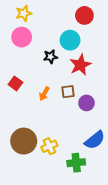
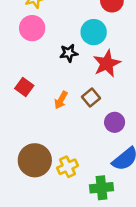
brown square: (68, 92) -> (91, 97), turned -32
purple circle: (86, 103) -> (115, 122), moved

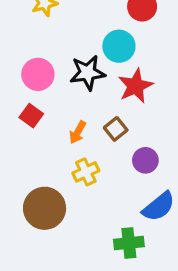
pink circle: (32, 28) -> (38, 74), moved
black star: (69, 53) -> (88, 73), size x1.5
yellow cross: (67, 167) -> (86, 172), moved

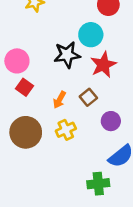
pink circle: (38, 74) -> (17, 61), moved
brown circle: (45, 208) -> (26, 132), moved

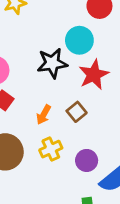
purple circle: (111, 121) -> (87, 160), moved

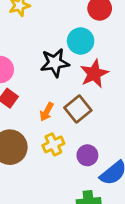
brown square: (77, 112) -> (78, 109), size x1.4

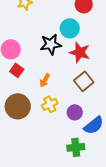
red star: (94, 74) -> (80, 52), turned -30
brown square: (78, 109) -> (84, 81), moved

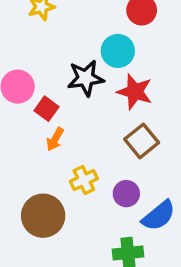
red square: (17, 70) -> (47, 109), moved
orange arrow: (45, 80) -> (55, 139), moved
brown circle: (18, 106) -> (43, 216), moved

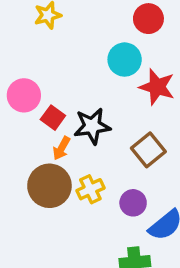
black star: (86, 78) -> (92, 126), moved
red star: (135, 92) -> (157, 87), moved
brown circle: (43, 216) -> (49, 186), moved

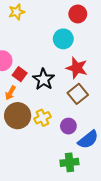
red star: (157, 87) -> (77, 68), moved
black star: (92, 126) -> (44, 79), turned -30
orange arrow: (61, 148) -> (10, 93), moved

